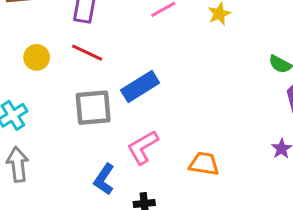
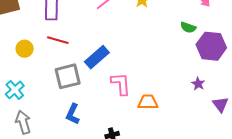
pink L-shape: (143, 147) -> (121, 84), moved, turned 125
blue L-shape: (104, 179) -> (73, 114), moved

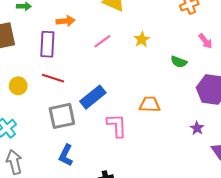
green semicircle: (188, 27) -> (179, 62), moved
orange trapezoid: (148, 102) -> (150, 104), moved

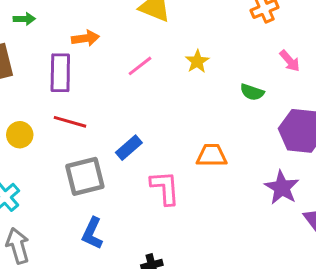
blue rectangle: (93, 97) -> (129, 148), size x0.7
purple star: (197, 128) -> (282, 188), size x1.6

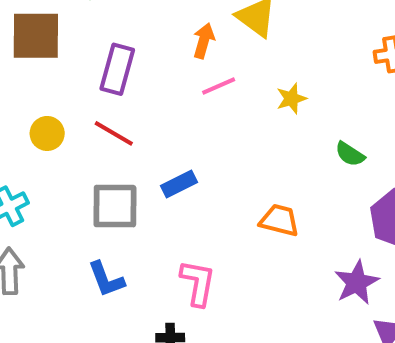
orange arrow: (85, 38) -> (204, 41), moved, turned -80
pink L-shape: (165, 188) -> (198, 283), moved
blue L-shape: (92, 233) -> (106, 279), turned -60

